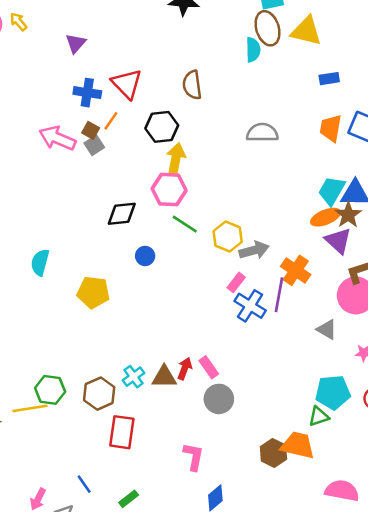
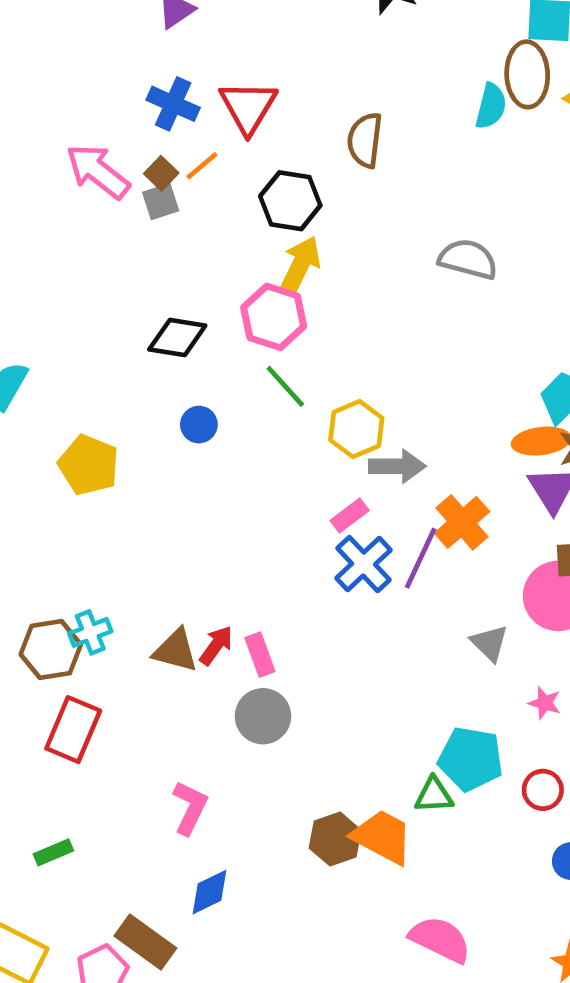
cyan cross: (134, 377) -> (90, 632), moved

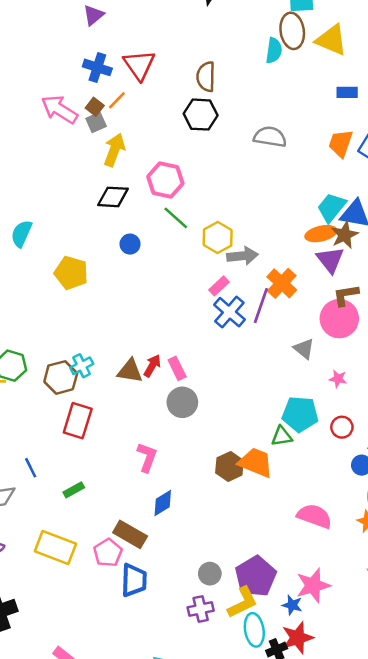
black hexagon: (290, 201) -> (201, 115), moved
yellow arrow: (300, 265) -> (114, 150), moved
pink semicircle: (440, 939) -> (314, 516), moved

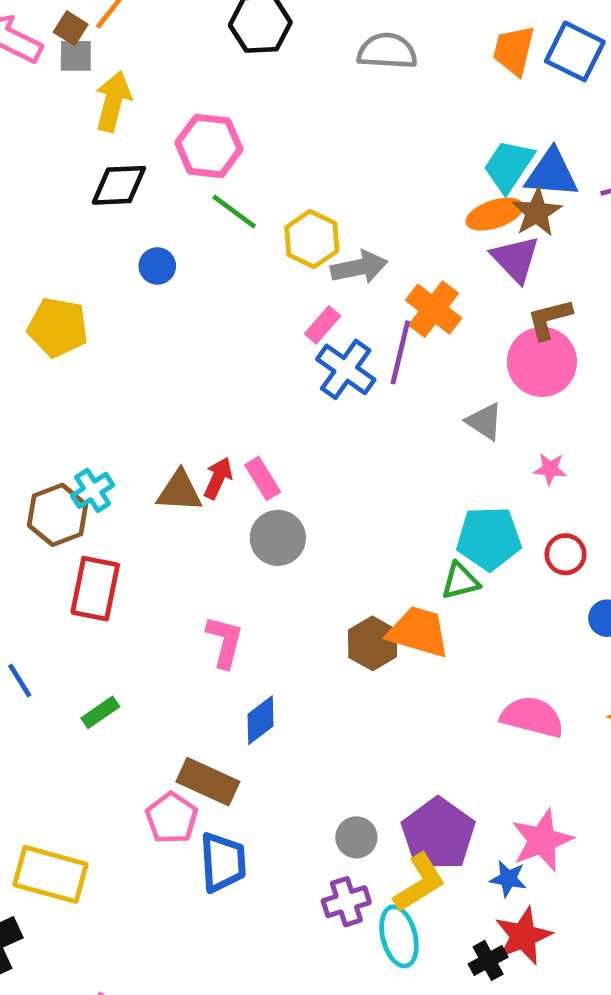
gray square: (96, 122) -> (76, 56), turned 30
yellow rectangle: (55, 547) -> (50, 874), moved
cyan ellipse: (254, 630) -> (399, 936), moved

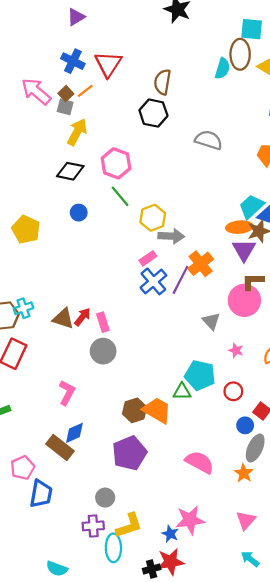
brown rectangle: (208, 782) -> (60, 447), moved
purple pentagon: (438, 834) -> (129, 453), moved

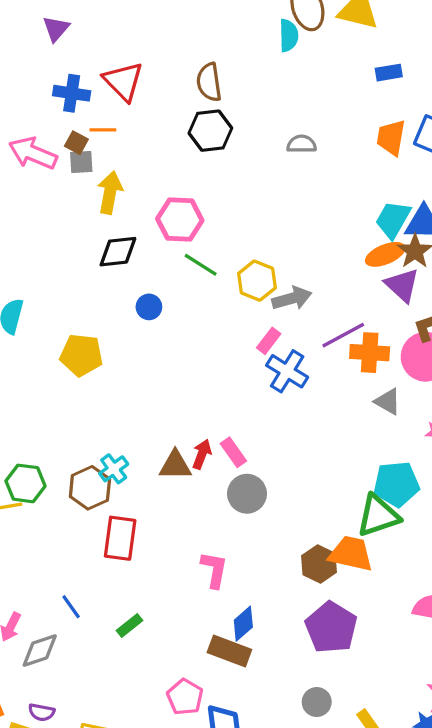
orange line: (85, 91) -> (103, 130), turned 56
gray semicircle: (209, 140) -> (302, 144), size x0.7
orange cross: (201, 264) -> (370, 353), moved, turned -30
purple line: (180, 280) -> (343, 335), moved, turned 52
green triangle: (182, 392) -> (378, 516), size x1.6

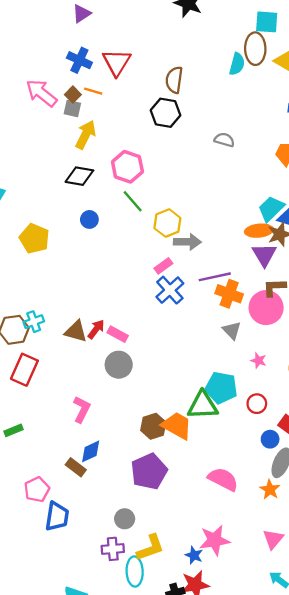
pink rectangle: (233, 452) -> (118, 334), turned -42
brown rectangle: (229, 651) -> (76, 467), size x0.7

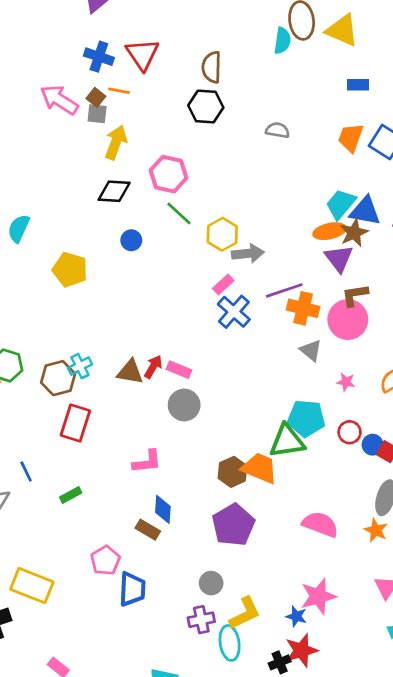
pink L-shape: (82, 409) -> (147, 462), turned 64
blue circle: (270, 439) -> (373, 445), moved
blue diamond: (91, 451) -> (163, 509), turned -55

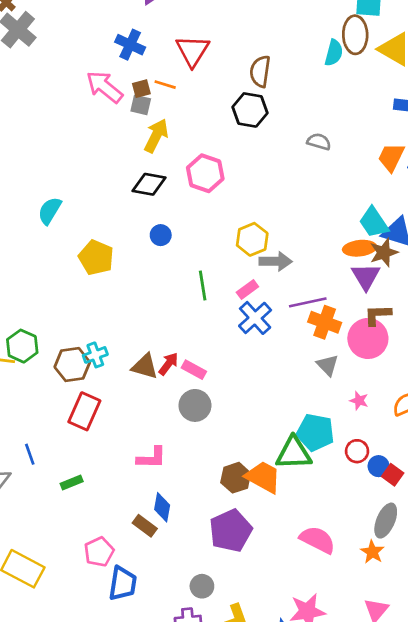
blue cross: (99, 57) -> (130, 45), moved
brown square: (96, 97) -> (141, 89), turned 30
cyan trapezoid: (341, 204) -> (374, 222), turned -80
green line: (179, 214) -> (203, 286), moved, turned 32

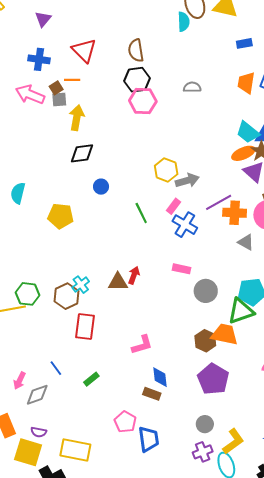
pink hexagon: (205, 173) -> (143, 101), moved
pink rectangle: (194, 370) -> (182, 269), moved
gray circle: (195, 405) -> (206, 291), moved

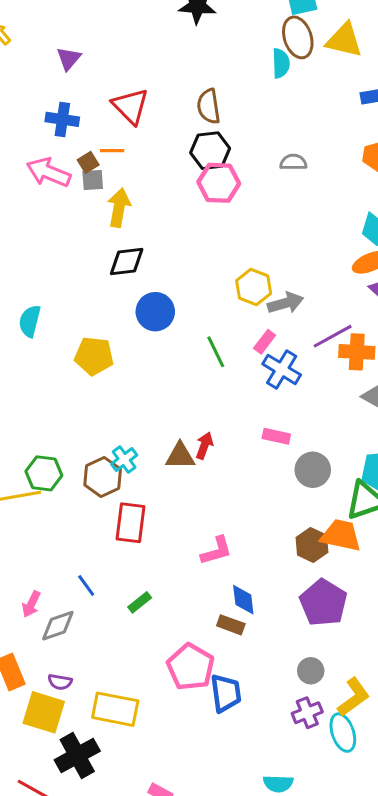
blue circle: (101, 187) -> (155, 312), size x1.6
pink pentagon: (125, 422) -> (191, 667), size x1.4

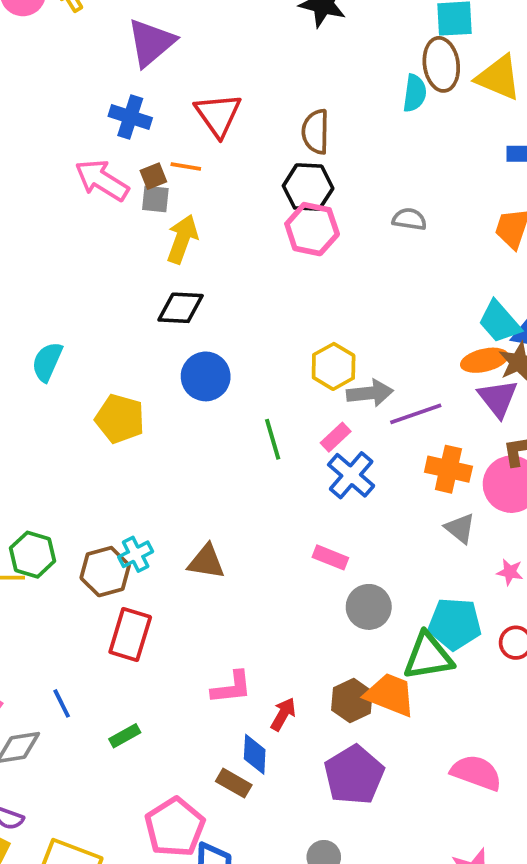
purple triangle: (69, 59) -> (151, 43), size x1.6
purple line: (333, 336) -> (416, 414), moved
red arrow: (204, 446) -> (283, 714), moved

